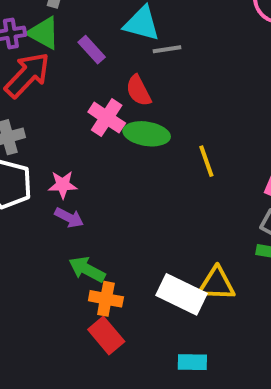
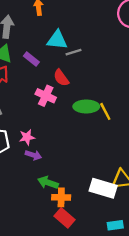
green ellipse: (147, 134) -> (86, 106), moved

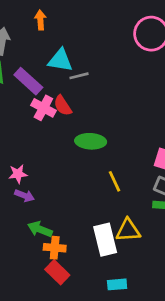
purple rectangle: (31, 59) -> (28, 81), size x1.5
pink cross: (46, 96) -> (43, 108), moved
yellow line: (105, 111) -> (115, 181), moved
white rectangle: (103, 188) -> (105, 240), turned 56

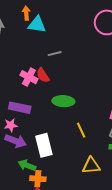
cyan triangle: (60, 60) -> (37, 25), moved
purple rectangle: (28, 81) -> (20, 108), moved, turned -30
purple arrow: (25, 196) -> (16, 141), size x1.5
white rectangle: (105, 240) -> (44, 145), moved

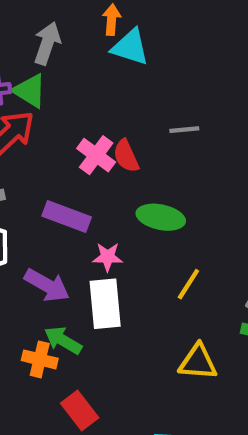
gray line: (55, 54) -> (184, 130), moved
pink star: (11, 125) -> (108, 257), moved
yellow line: (81, 130) -> (188, 284), turned 49
orange cross: (38, 179) -> (40, 359), moved

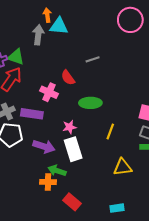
gray arrow: (47, 43) -> (38, 35), moved
pink cross: (96, 155) -> (49, 92), moved
purple rectangle: (67, 216) -> (32, 114), moved

